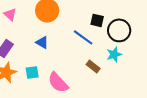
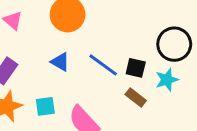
black square: (97, 20) -> (136, 68), moved
blue line: (83, 37) -> (103, 65), moved

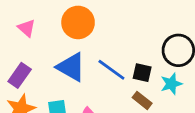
blue triangle: (60, 62) -> (71, 67), size x1.6

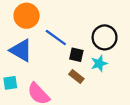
blue line: (111, 70) -> (56, 37), moved

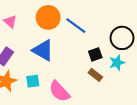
blue line: (56, 37) -> (76, 26), moved
black square: (76, 55) -> (95, 54), turned -32

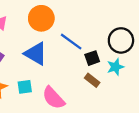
blue line: (76, 26) -> (71, 42), moved

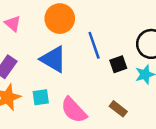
blue line: (71, 42) -> (94, 45), turned 35
brown rectangle: (92, 80) -> (118, 109), moved

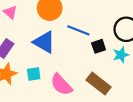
blue line: (94, 45) -> (78, 30), turned -50
brown rectangle: (118, 109) -> (99, 84), size x1.6

